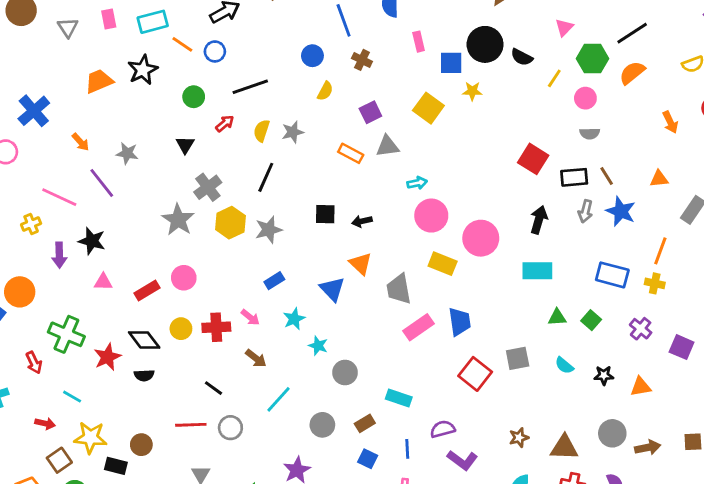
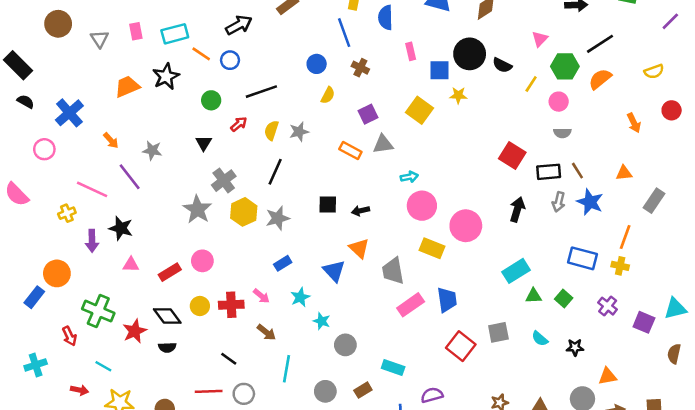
cyan rectangle: (537, 271) -> (516, 271), moved, turned -32
orange triangle: (641, 387) -> (608, 376), moved
cyan line: (279, 399) -> (286, 369), turned -32

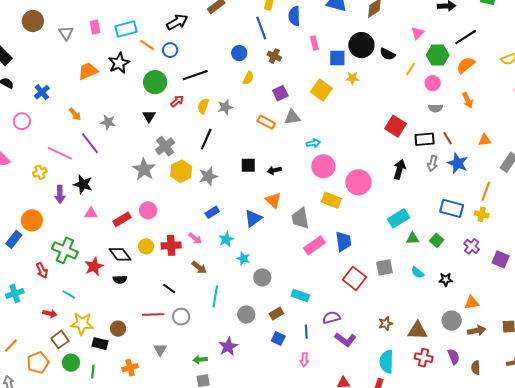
green circle: (211, 100) -> (155, 82), size x1.5
blue cross: (69, 113) -> (42, 92), size x0.7
orange arrow: (634, 123) -> (468, 100), moved
blue triangle: (334, 271) -> (253, 218), turned 36

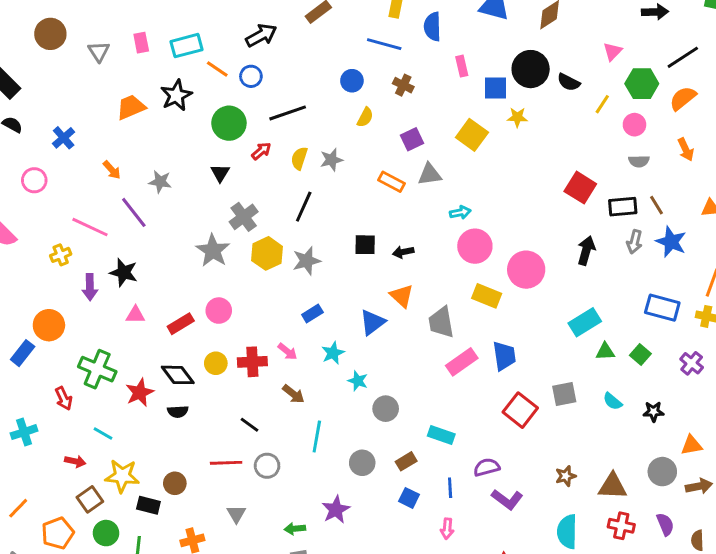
blue line: (261, 28) -> (384, 44), turned -55

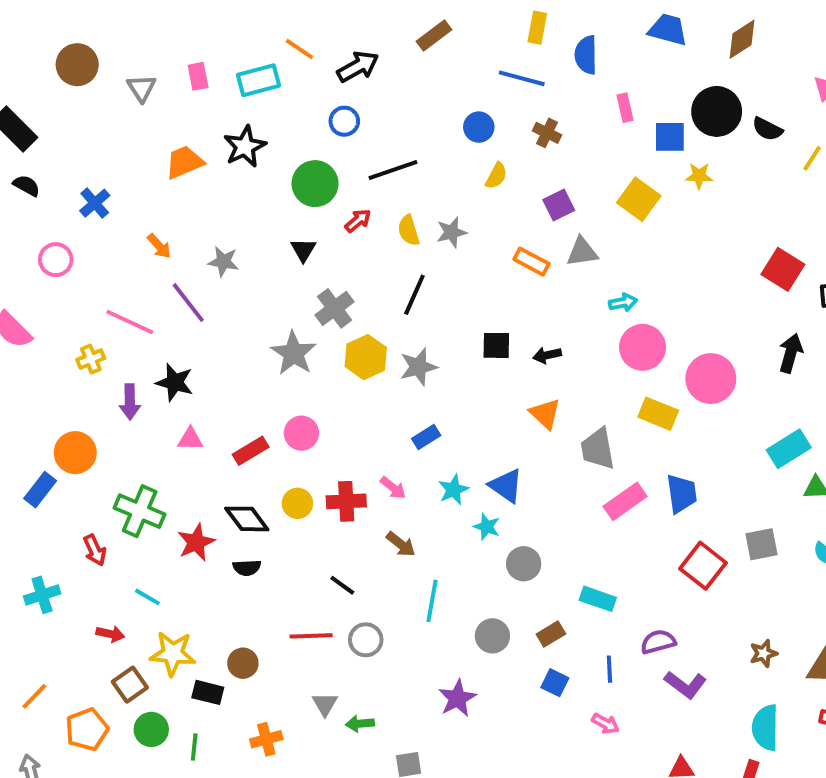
orange line: (217, 69) -> (299, 49), moved
yellow semicircle: (299, 158) -> (409, 230), turned -35
blue triangle: (372, 322) -> (506, 486), moved, turned -48
green arrow: (295, 529) -> (360, 724), moved
pink arrow: (447, 529) -> (606, 724), turned -66

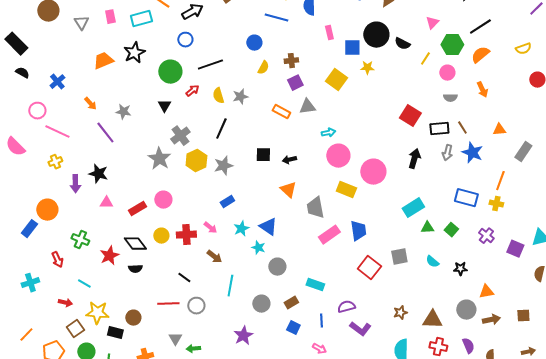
brown cross: (547, 133) -> (291, 61), moved, turned -32
pink line: (130, 322) -> (57, 132), moved
green cross: (140, 511) -> (80, 240), size x0.7

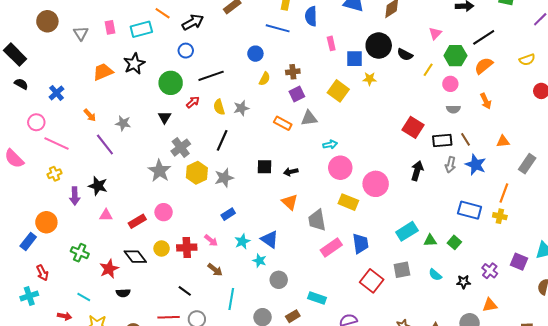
cyan rectangle: (413, 208) -> (407, 231), moved
purple cross: (486, 236) -> (490, 271), moved
red arrow: (57, 260) -> (42, 273), moved
black semicircle: (135, 269) -> (123, 293), moved

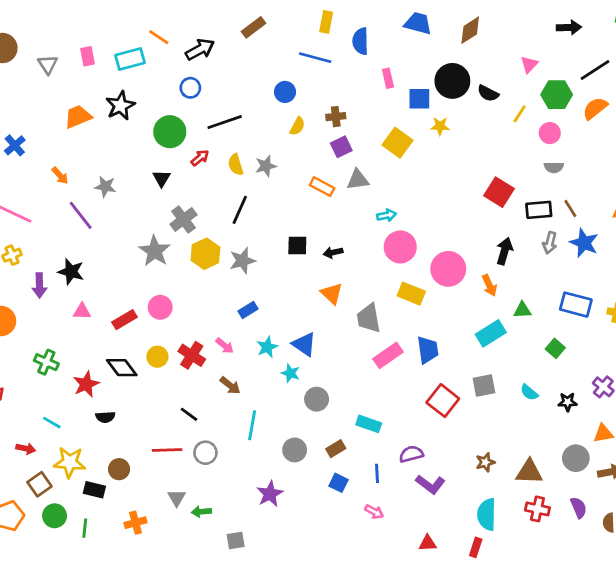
orange arrow: (486, 101) -> (489, 285), moved
green triangle: (430, 240) -> (522, 310), moved
red cross: (187, 247) -> (192, 355), turned 36

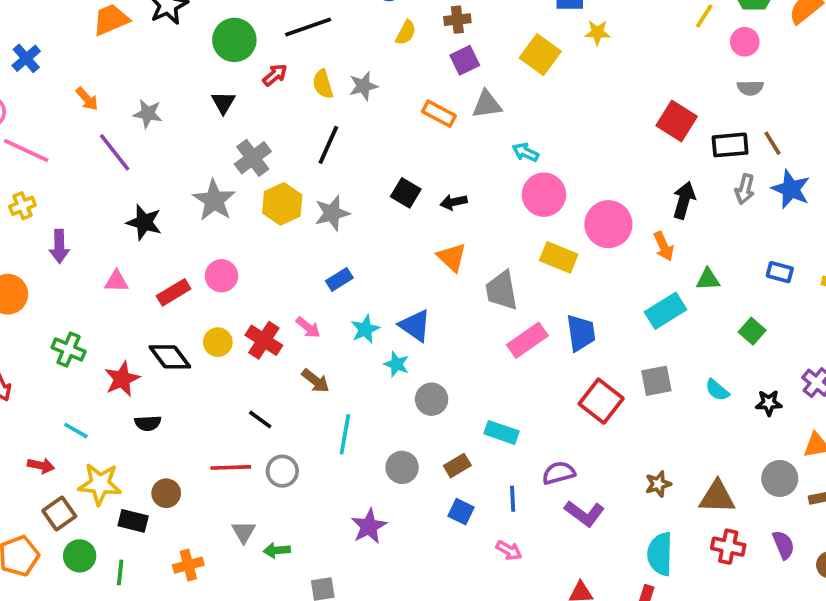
cyan arrow: (387, 215) -> (526, 152), turned -144
black square: (297, 246) -> (406, 193), turned 30
black star: (71, 272) -> (144, 222), moved
blue rectangle: (576, 305) -> (780, 272), size x0.6

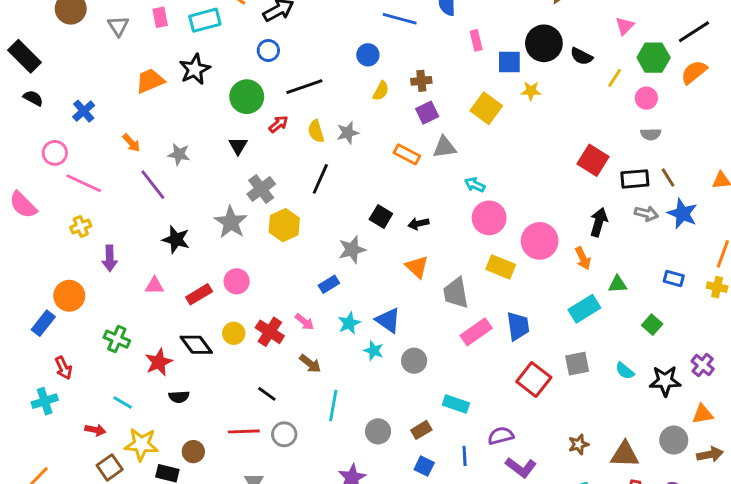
gray arrow: (745, 189) -> (646, 214), turned -90
gray star: (332, 213) -> (352, 250), moved
gray circle: (432, 399) -> (414, 361), moved
black star: (769, 403) -> (665, 381), size x1.5

